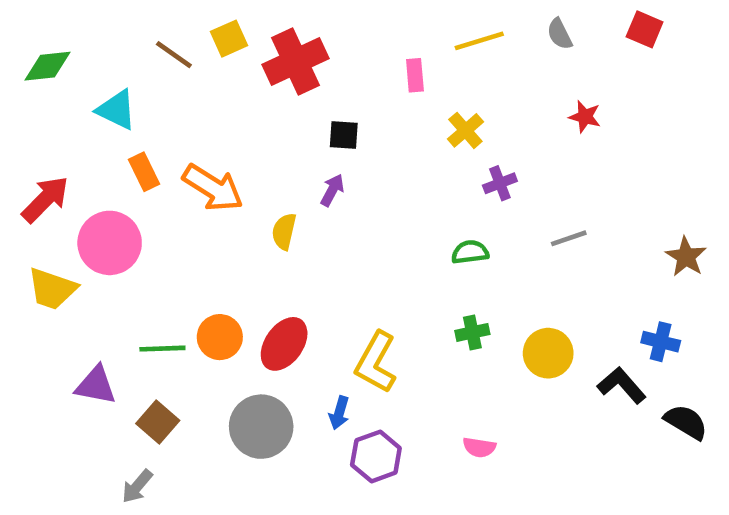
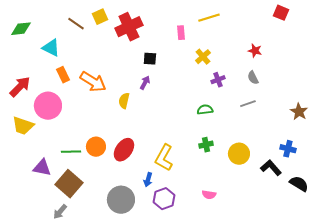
gray semicircle: (560, 34) -> (253, 78), moved
brown square: (158, 422) -> (69, 184), size x1.5
gray circle: (261, 427) -> (121, 200), moved

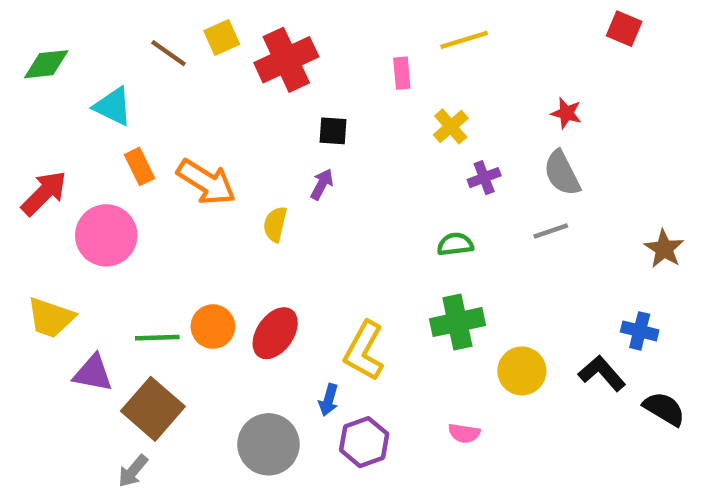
gray semicircle: (253, 78) -> (562, 173), size x1.5
yellow trapezoid: (23, 126) -> (51, 318), moved
green cross: (206, 145) -> (457, 322), size x1.6
yellow circle: (239, 154) -> (522, 371), moved

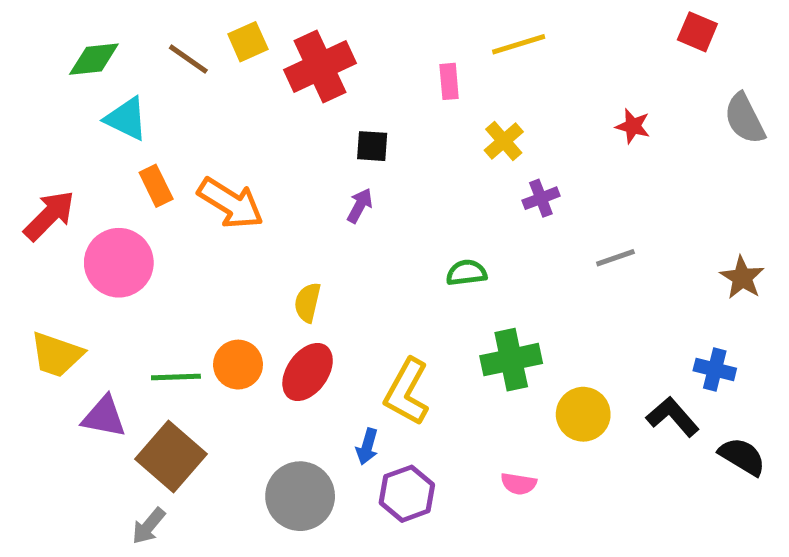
green diamond: (46, 64) -> (94, 59), moved
gray semicircle: (562, 173) -> (745, 119), moved
yellow semicircle: (275, 224) -> (308, 302), moved
green semicircle: (455, 244) -> (466, 273), moved

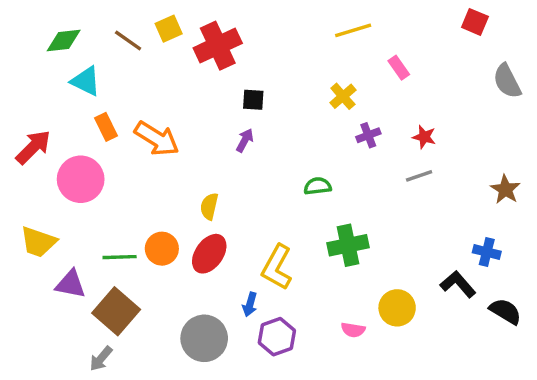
pink rectangle: (449, 81) -> (399, 68), moved, turned -30
red star: (633, 126) -> (424, 137), moved
yellow circle: (583, 414) -> (397, 308), moved

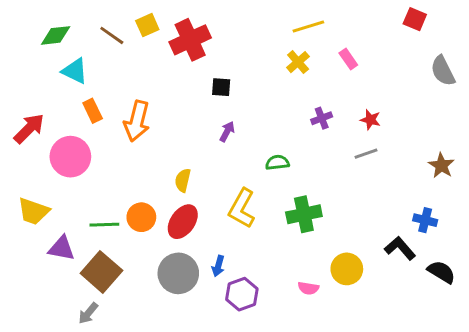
yellow cross: (343, 96) -> (298, 62), moved
orange arrow: (157, 139) -> (137, 121), turned 72
purple arrow: (245, 140) -> (227, 131), moved
yellow L-shape: (277, 267) -> (242, 208), moved
gray circle: (204, 338) -> (178, 273), moved

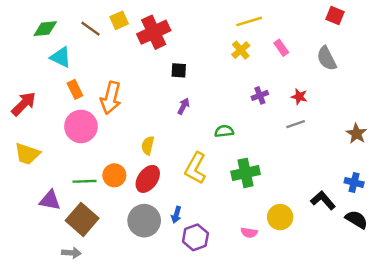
gray semicircle: (443, 71) -> (327, 58), moved
pink circle: (70, 157) -> (81, 126), moved
yellow trapezoid: (33, 211) -> (27, 154), moved
blue cross: (425, 220) -> (354, 182), moved
gray arrow: (88, 313) -> (71, 253), turned -126

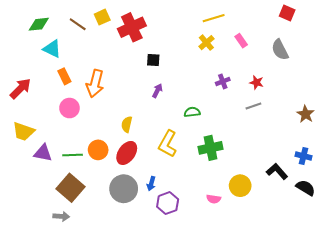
pink circle: (81, 126) -> (69, 108), size x0.7
purple triangle: (50, 200) -> (43, 153), moved

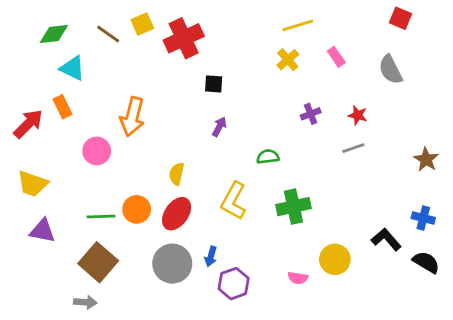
orange rectangle: (64, 76) -> (62, 107), moved
purple triangle: (43, 153) -> (42, 231), moved

